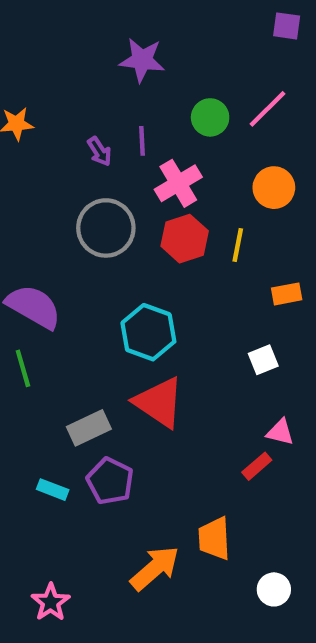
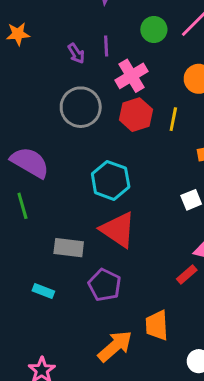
gray rectangle: (89, 428) -> (69, 248), turned 32
purple pentagon: (110, 481) -> (105, 285), moved

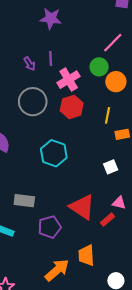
green circle: (154, 29) -> (99, 67), moved
yellow line: (173, 119) -> (107, 115), moved
red triangle: (118, 230) -> (82, 207), moved
purple pentagon: (105, 285) -> (50, 227), turned 30

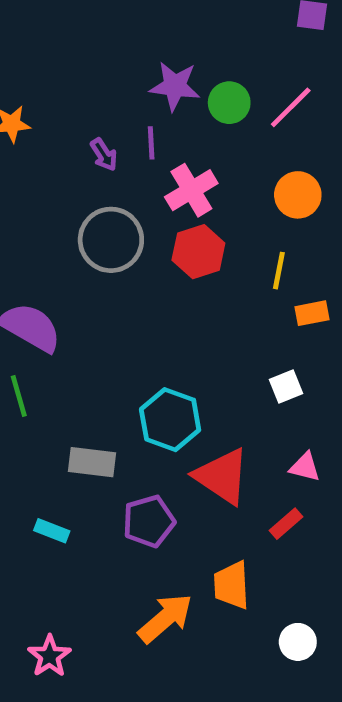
purple star: (51, 18) -> (175, 86), moved
green circle: (99, 67) -> (229, 103), moved
cyan hexagon: (54, 153) -> (170, 420), moved
red rectangle: (107, 220) -> (286, 524), moved

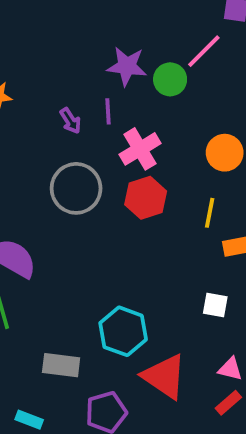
pink line: (291, 107) -> (204, 51), moved
white square: (286, 386) -> (215, 305), turned 32
red rectangle: (286, 524) -> (228, 403), moved

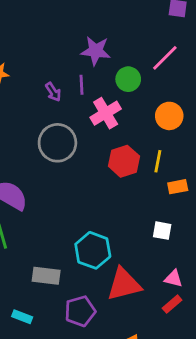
pink line: (204, 51) -> (165, 58), moved
green circle: (170, 79) -> (128, 79), moved
red hexagon: (146, 198) -> (124, 161), moved
red triangle: (164, 376) -> (124, 284), turned -48

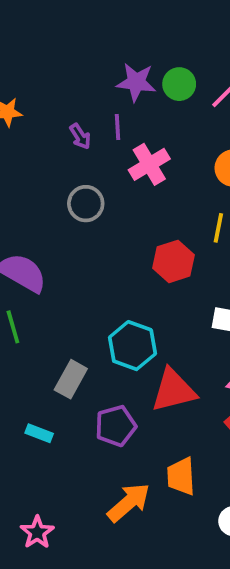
green circle: (128, 79) -> (179, 84), moved
gray circle: (57, 143) -> (86, 204), size x0.7
red hexagon: (124, 161) -> (174, 261), moved
gray rectangle: (46, 276) -> (71, 379), turned -68

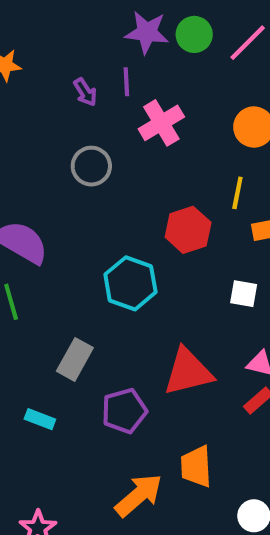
cyan hexagon: (132, 346) -> (130, 283), moved

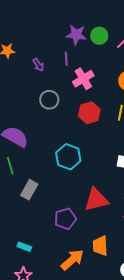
purple arrow: (85, 92) -> (38, 65), moved
red hexagon: (188, 230) -> (89, 113), moved
gray rectangle: (75, 359) -> (29, 190), moved
cyan rectangle: (40, 419) -> (24, 247), moved

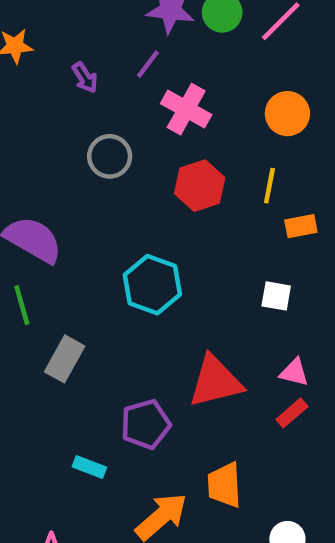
purple line: (66, 59) -> (148, 64), turned 40
pink cross: (83, 79) -> (186, 109), turned -30
cyan rectangle: (24, 247) -> (89, 467), moved

